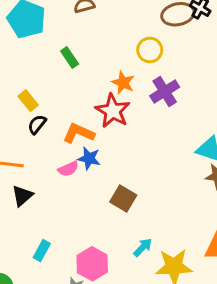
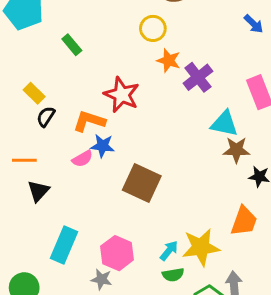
orange star: (123, 83) -> (169, 61), moved
purple cross: (165, 91) -> (198, 77), moved
brown square: (123, 198) -> (142, 183), size x1.4
cyan arrow: (143, 247) -> (169, 251), moved
cyan rectangle: (42, 251) -> (64, 245), size x1.6

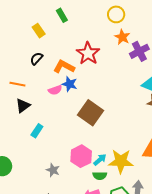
yellow rectangle: (34, 93) -> (39, 31), moved
cyan rectangle: (64, 245) -> (37, 131), moved, size x0.6
pink hexagon: (117, 253) -> (81, 156), moved

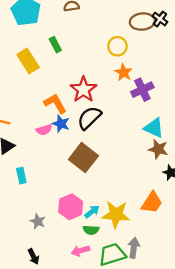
yellow rectangle: (39, 31) -> (28, 61), size x1.5
black semicircle: (36, 58) -> (89, 118), moved, size x1.6
orange L-shape: (64, 67) -> (55, 103), turned 30
cyan rectangle: (37, 131) -> (21, 176), turned -48

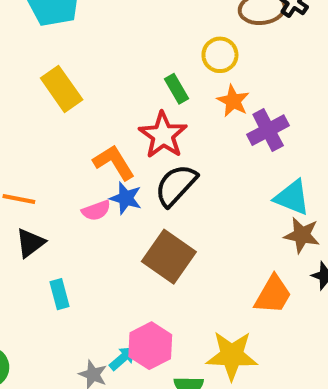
green rectangle: (55, 45) -> (177, 89), moved
orange trapezoid: (152, 203) -> (273, 295), moved
cyan arrow: (92, 212) -> (123, 358), moved

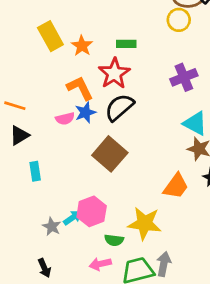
yellow circle: (220, 55) -> (179, 20), moved
green rectangle: (177, 89) -> (126, 44), turned -66
orange star: (233, 101) -> (82, 46), moved
blue star: (126, 198) -> (85, 112), turned 30

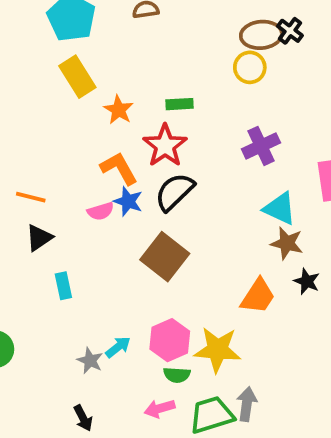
yellow rectangle: (50, 36) -> (77, 77), moved
blue star: (85, 112) -> (128, 201), turned -30
pink hexagon: (92, 211) -> (170, 340), moved

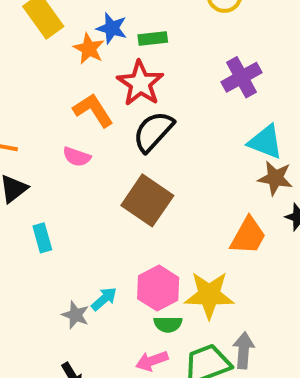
blue star: (128, 201) -> (112, 28), moved
pink semicircle: (101, 211) -> (77, 157), turned 40

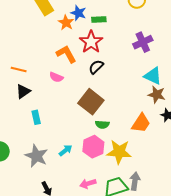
black semicircle: (153, 132) -> (96, 67), size x0.7
gray star: (75, 315) -> (36, 156), moved, size x1.6
green semicircle: (168, 324) -> (102, 124), moved

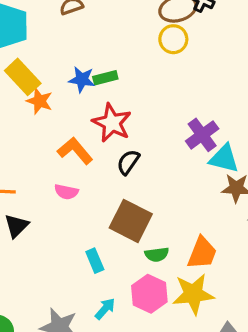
green rectangle: (99, 19) -> (105, 78), moved
orange star: (66, 23) -> (40, 101), moved
purple cross: (143, 42) -> (202, 135), moved
cyan rectangle: (36, 117) -> (95, 261), moved
orange trapezoid: (141, 123) -> (202, 253), moved

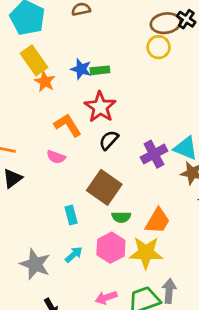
purple cross: (202, 135) -> (154, 154), moved

